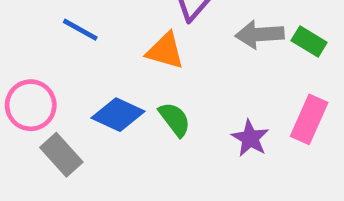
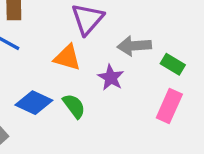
green rectangle: (309, 41) -> (173, 64), moved
purple star: (250, 138) -> (111, 78), moved

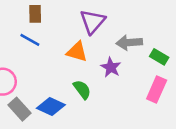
blue diamond: (34, 103) -> (51, 106), moved

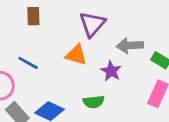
blue line: (30, 40) -> (28, 63), moved
green semicircle: (82, 90) -> (94, 102), moved, turned 120

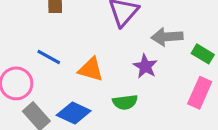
orange triangle: (76, 55) -> (91, 69), moved

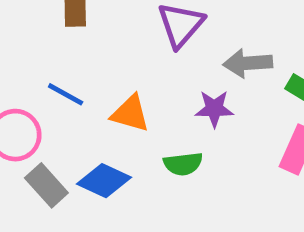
purple star: (145, 66) -> (214, 109), turned -30

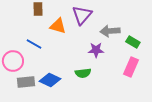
orange triangle: (130, 113) -> (58, 26), moved
gray rectangle: (46, 185) -> (26, 82), turned -54

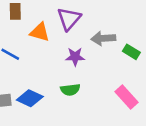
purple star: (96, 50) -> (75, 57), moved
pink rectangle: (131, 67) -> (126, 97), moved, turned -66

